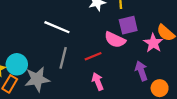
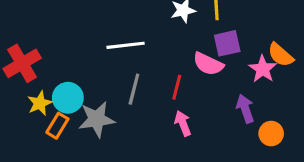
white line: (57, 27) -> (126, 45), turned -30
red line: (93, 56) -> (177, 87), turned -54

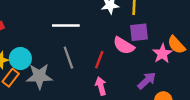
gray line: (134, 89) -> (68, 58), turned -40
purple arrow: (245, 109) -> (147, 81), turned 60

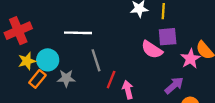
white line: (66, 26) -> (78, 33), moved
red line: (99, 60) -> (111, 80), moved
gray star: (39, 76) -> (66, 78), size x0.7

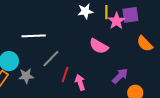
purple square: (168, 37) -> (130, 15), moved
pink star: (191, 59) -> (116, 21), moved
gray line: (96, 60) -> (51, 59), turned 66

